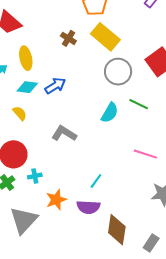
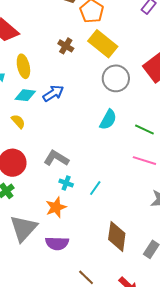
green line: (139, 104) -> (144, 130), moved
gray L-shape: (64, 133) -> (56, 158), moved
cyan cross: (35, 176) -> (66, 183), moved, turned 32
purple semicircle: (88, 207) -> (57, 243), moved

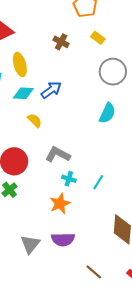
yellow rectangle: (103, 44) -> (98, 38), size x0.5
yellow semicircle: (18, 121) -> (35, 120), moved
gray triangle: (24, 228) -> (30, 244), moved, size x0.7

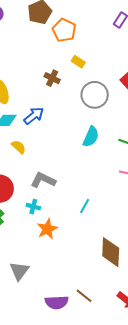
brown cross: (61, 42) -> (52, 78), moved
cyan cross: (69, 179) -> (33, 207), moved
purple semicircle: (63, 239) -> (57, 302), moved

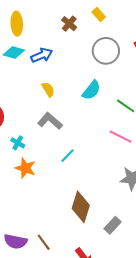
yellow semicircle: (19, 147) -> (48, 89), moved
gray L-shape: (43, 180) -> (50, 121), moved
orange star: (47, 229) -> (25, 168), turned 30

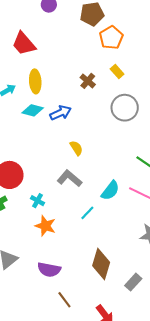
yellow semicircle: (48, 89) -> (76, 148), moved
cyan semicircle: (91, 90) -> (110, 191), moved
purple semicircle: (16, 241) -> (49, 270), moved

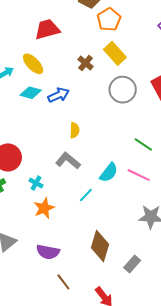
red trapezoid: (24, 44) -> (47, 29), moved, turned 116
yellow rectangle: (117, 71) -> (115, 53), size x1.6
yellow ellipse: (35, 81) -> (33, 64), turned -40
yellow semicircle: (76, 148) -> (75, 130), turned 35
orange star: (45, 226) -> (44, 208), turned 30

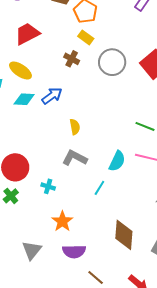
yellow rectangle: (115, 53) -> (86, 37), moved, size x0.7
gray circle: (123, 90) -> (112, 62), moved
orange star: (44, 208) -> (62, 221), moved

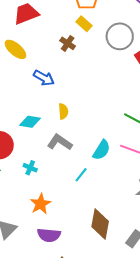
gray circle: (112, 62) -> (120, 36), moved
blue arrow: (52, 96) -> (44, 78), turned 60
cyan diamond: (24, 99) -> (30, 122), moved

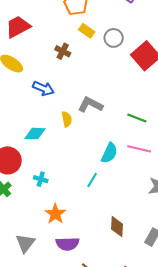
yellow rectangle: (84, 24) -> (87, 31), moved
gray circle: (120, 36) -> (114, 38), size x0.7
gray L-shape: (60, 142) -> (90, 105), moved
brown diamond: (100, 224) -> (117, 227), size x0.7

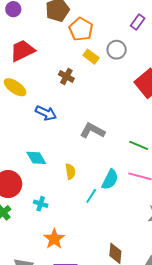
gray circle: (114, 38) -> (117, 50), moved
yellow semicircle: (67, 119) -> (70, 171), moved
cyan diamond: (35, 134) -> (36, 158), turned 55
cyan line: (92, 180) -> (91, 196), moved

